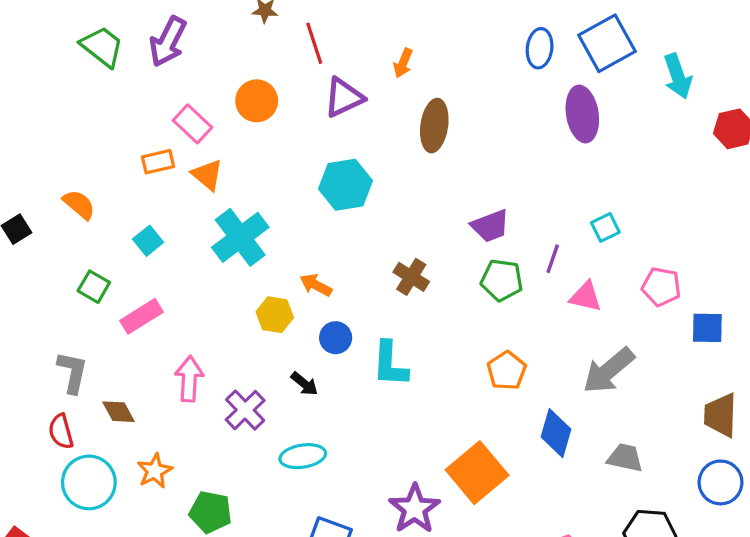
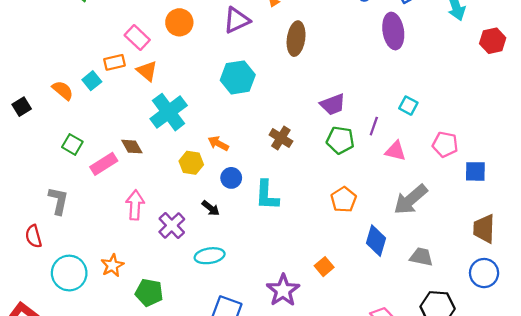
cyan square: (605, 227) -> (408, 106), turned -36
cyan square: (148, 241) -> (92, 81), moved
brown diamond: (118, 412) -> (132, 147), moved
red semicircle: (61, 431) -> (33, 236), moved
orange square: (477, 473) -> (324, 267), size x0.5

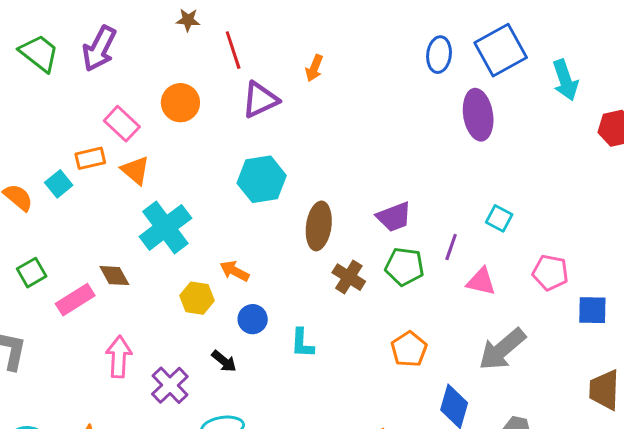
brown ellipse: (296, 39) -> (319, 226), moved
brown cross: (281, 138) -> (349, 277), moved
green square: (72, 144) -> (32, 273), turned 30
cyan L-shape: (267, 195) -> (302, 343), size x0.7

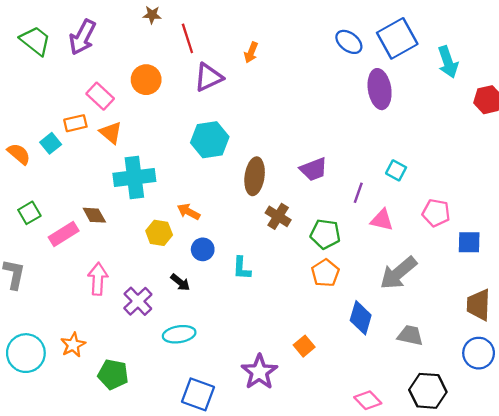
blue ellipse: (439, 55) -> (349, 42), turned -60
cyan cross: (165, 227) -> (134, 177), turned 30
green pentagon: (404, 267) -> (325, 234), moved

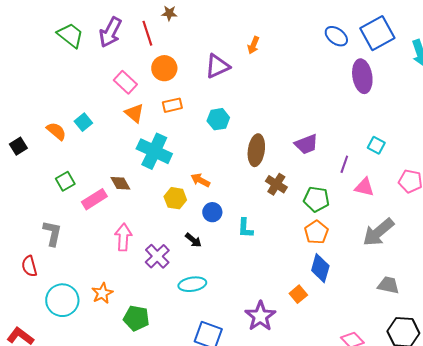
red line: (187, 38) -> (147, 33), moved
orange rectangle: (75, 123) -> (172, 105), moved
cyan hexagon: (210, 140) -> (218, 119), size x0.7
cyan cross: (134, 177) -> (154, 151), turned 32
blue diamond: (361, 318) -> (320, 268), moved

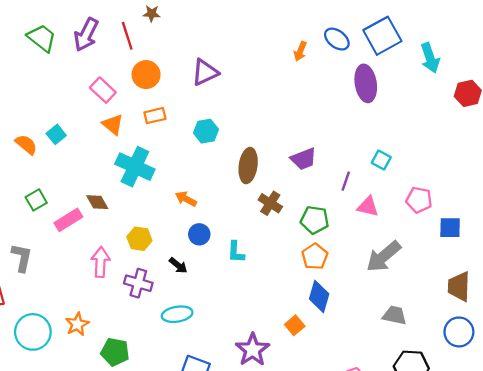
orange arrow: (253, 45) -> (300, 51), moved
yellow hexagon: (175, 198) -> (139, 239), moved
purple cross: (157, 256) -> (138, 283), turned -30

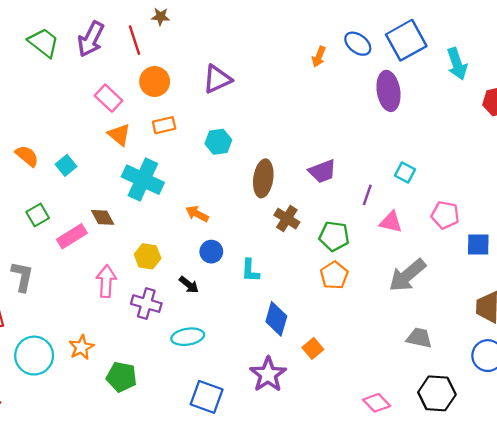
cyan square: (56, 134) -> (66, 165), moved
blue diamond: (319, 296) -> (276, 319), moved

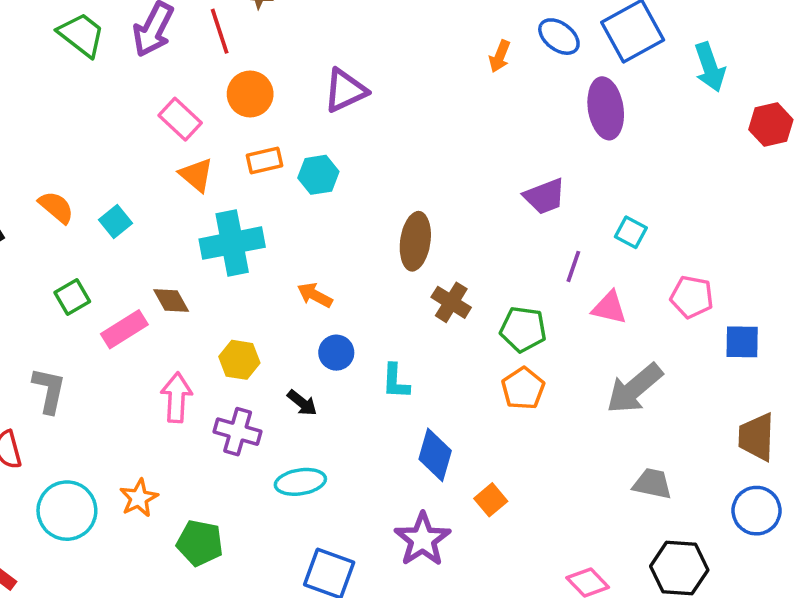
cyan hexagon: (218, 142) -> (318, 175), moved
purple trapezoid: (322, 171) -> (545, 196), moved
cyan cross: (143, 180) -> (232, 243), turned -36

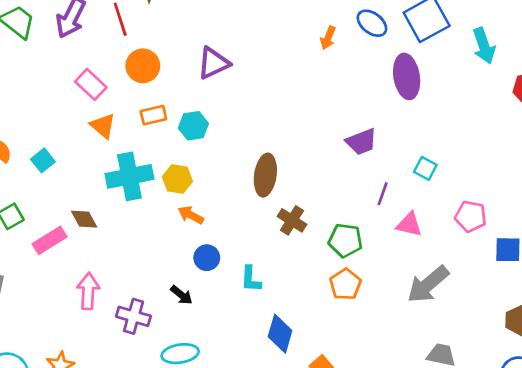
yellow hexagon: (239, 360) -> (177, 179), moved

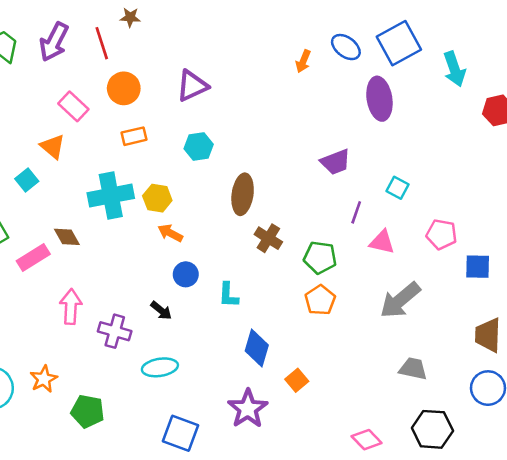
orange triangle: (103, 126) -> (53, 146), moved
cyan hexagon: (193, 126) -> (199, 146), moved

